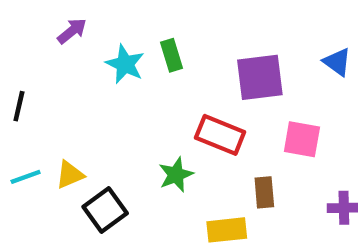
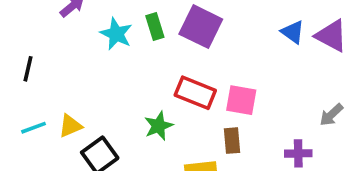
purple square: (260, 77) -> (201, 27), moved, turned 33
pink square: (302, 139) -> (241, 100), moved

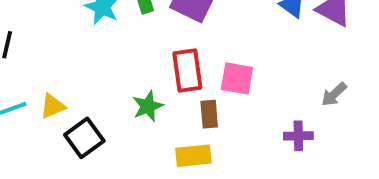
red rectangle: (195, 93) -> (187, 71), turned 60
brown rectangle: (232, 141) -> (209, 114), moved

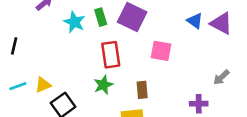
red rectangle: (187, 71) -> (111, 55), moved
pink square: (237, 78) -> (161, 51), moved

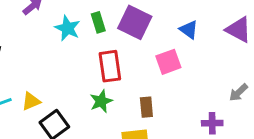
blue triangle: (195, 21) -> (189, 30), moved
pink square: (161, 51) -> (168, 62), turned -30

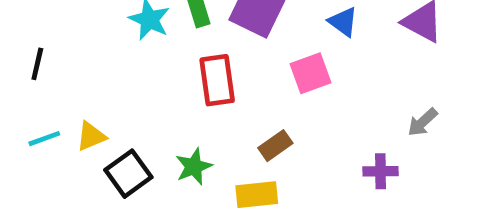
green star: (101, 101) -> (194, 167), moved
brown rectangle: (146, 107) -> (275, 146), turned 60

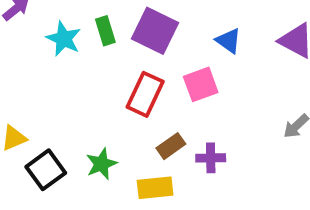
red rectangle: (217, 80) -> (145, 94), moved, turned 33
purple cross: (380, 171) -> (211, 158), moved

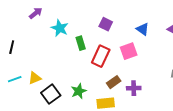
green rectangle: (105, 31) -> (81, 43), moved
purple square: (155, 31) -> (106, 24), size x0.6

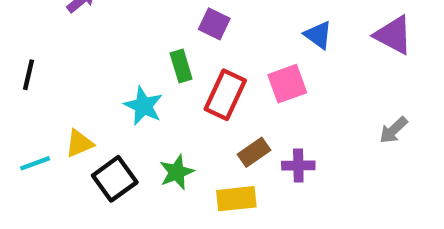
purple square: (106, 24) -> (214, 24), moved
cyan star: (60, 28) -> (143, 106), moved
cyan line: (15, 79) -> (35, 163), moved

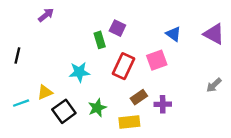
green rectangle: (181, 66) -> (100, 40), moved
cyan star: (143, 106) -> (79, 72), turned -30

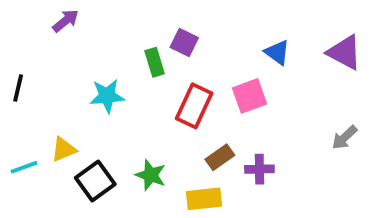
cyan star: (79, 72) -> (107, 96), moved
green star: (97, 108) -> (151, 175), turned -30

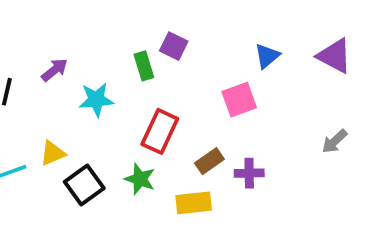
purple arrow: (66, 21) -> (55, 70), moved
blue triangle: (277, 52) -> (267, 56), turned 44
red rectangle: (194, 106) -> (160, 131), moved

